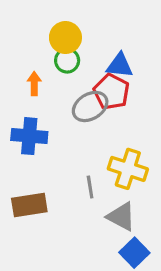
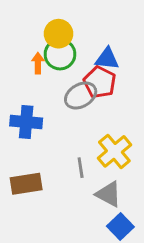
green circle: (67, 61) -> (60, 54), size x1.4
orange arrow: (34, 84) -> (38, 63), moved
yellow cross: (128, 169) -> (114, 151), turned 32

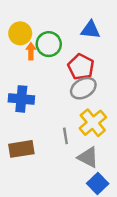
yellow circle: (59, 34) -> (20, 33), moved
blue triangle: (107, 59) -> (90, 30), moved
gray ellipse: (81, 96) -> (83, 88), moved

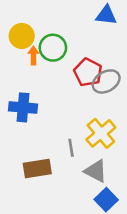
blue triangle: (90, 30) -> (106, 15), moved
gray ellipse: (83, 88) -> (106, 81), moved
brown rectangle: (21, 149) -> (37, 169), moved

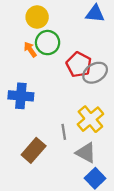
yellow circle: (22, 36) -> (37, 17), moved
orange arrow: (33, 55) -> (30, 50), turned -35
brown rectangle: (37, 169) -> (34, 150), turned -40

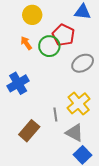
green circle: (48, 43) -> (49, 46), moved
red pentagon: (79, 65) -> (63, 35), moved
blue cross: (21, 96) -> (18, 83), turned -35

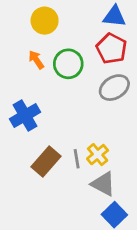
red pentagon: (63, 35) -> (112, 48), moved
yellow cross: (79, 103) -> (98, 155), moved, size x0.7
brown rectangle: (29, 131) -> (46, 162), moved

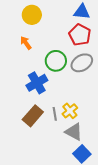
green circle: (68, 64) -> (56, 61), moved
blue cross: (25, 115) -> (37, 83), moved

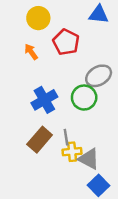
red pentagon: (80, 35) -> (66, 42), moved
green circle: (56, 61) -> (84, 98), moved
yellow cross: (70, 111) -> (72, 152), moved, turned 35

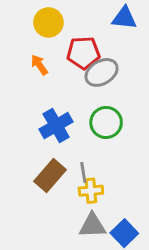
red pentagon: (66, 42) -> (83, 53), turned -30
gray ellipse: (99, 76) -> (102, 72), moved
gray triangle: (89, 159) -> (92, 226), moved, turned -30

